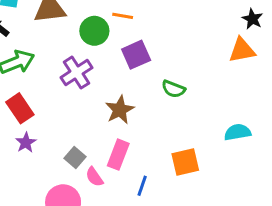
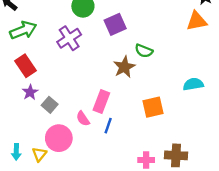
brown star: (120, 110) -> (124, 67), moved
gray square: (75, 158) -> (50, 105), moved
blue line: (142, 186) -> (108, 126), moved

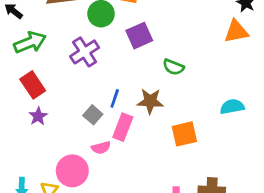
brown star: (124, 67) -> (150, 101), moved, turned 30
gray square: (50, 105) -> (93, 115), moved
pink semicircle: (83, 119) -> (101, 148), turned -70
blue line: (108, 126) -> (115, 98), moved

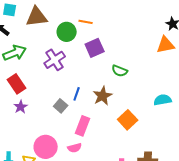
brown star: (150, 101) -> (103, 96), turned -30
pink rectangle: (123, 127) -> (83, 126), moved
orange square: (184, 134) -> (128, 120), turned -30
pink semicircle: (101, 148) -> (75, 148), moved

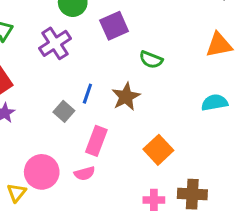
orange triangle: (166, 45) -> (219, 45), moved
orange square: (128, 120) -> (158, 150), moved

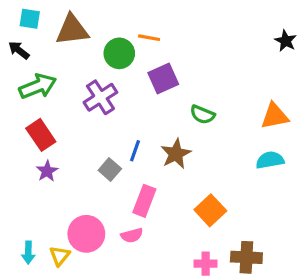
orange triangle: (219, 45) -> (275, 116), moved

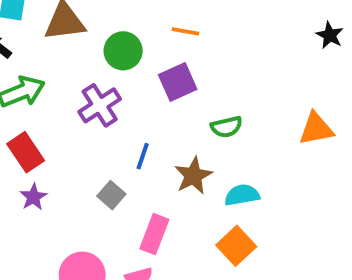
orange line: (149, 38) -> (185, 31), moved
green semicircle: (202, 115) -> (226, 127), turned -35
blue line: (135, 151) -> (143, 156), moved
cyan semicircle: (270, 160) -> (242, 195), moved

